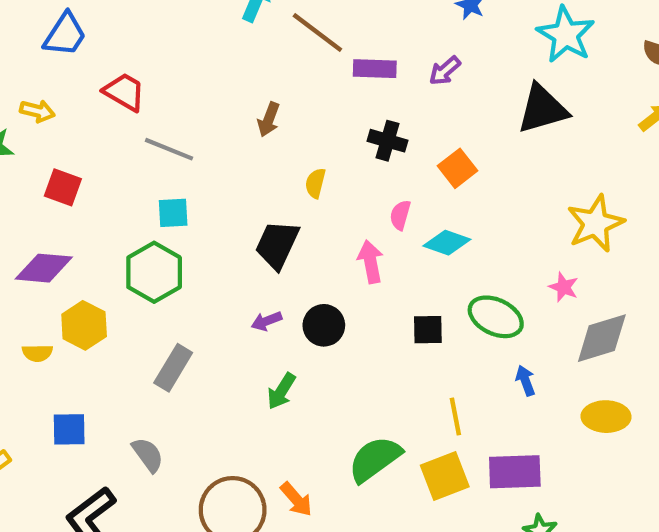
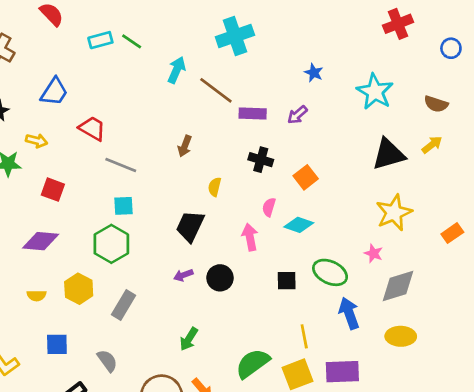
black triangle: (542, 109) -> (388, 154), moved
yellow hexagon: (84, 325) -> (79, 289), moved
blue arrow: (525, 380) -> (349, 313), size x1.6
green arrow: (281, 391) -> (189, 339), moved

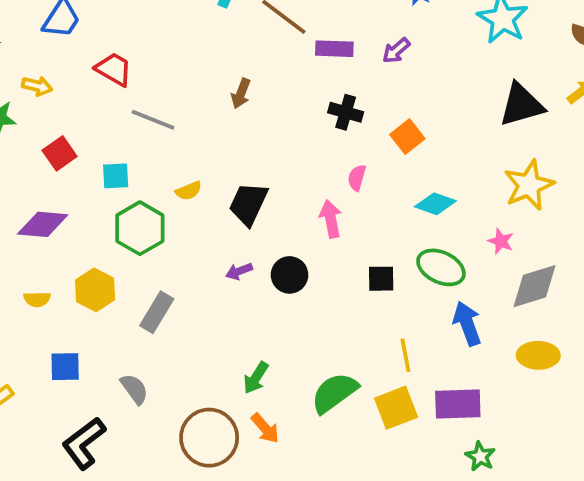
yellow semicircle: (215, 187) -> (189, 191), moved, turned -126
red square: (53, 190) -> (60, 153), turned 35
cyan square: (124, 206) -> (116, 176), moved
cyan diamond: (299, 225) -> (435, 204), moved
green arrow: (189, 339) -> (256, 378), moved

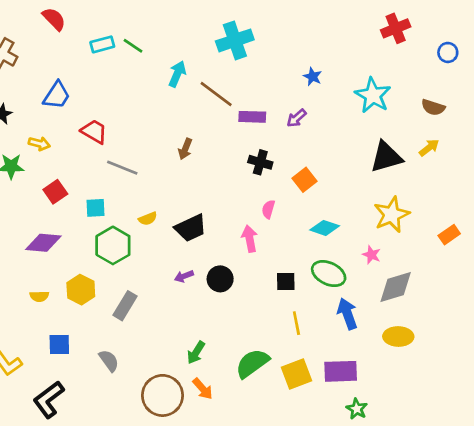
black trapezoid: (248, 204) -> (191, 228), turned -140
yellow line: (405, 355) -> (296, 323), moved
black L-shape: (84, 443) -> (49, 399), moved

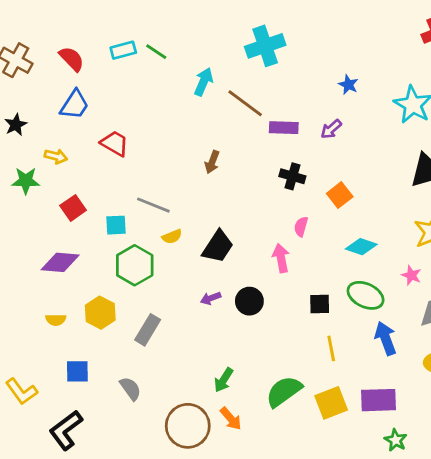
red semicircle: (54, 19) -> (72, 59), moved
gray line: (122, 168) -> (153, 205), moved
black trapezoid: (191, 228) -> (218, 247), turned -32

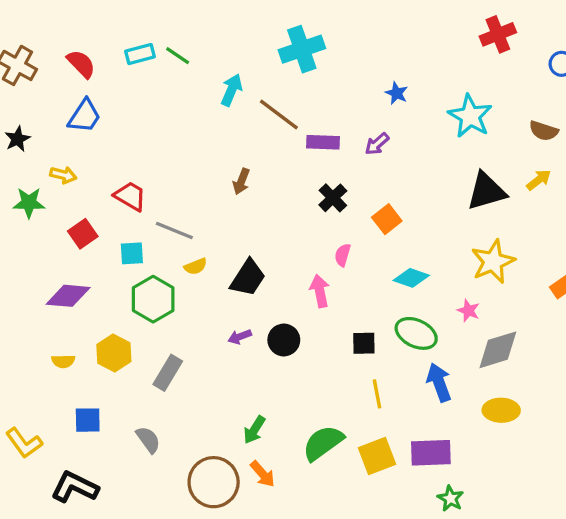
red trapezoid: (115, 143) -> (130, 196), moved
black cross: (292, 176) -> (333, 198), turned 30
black L-shape: (66, 430) -> (75, 487), turned 63

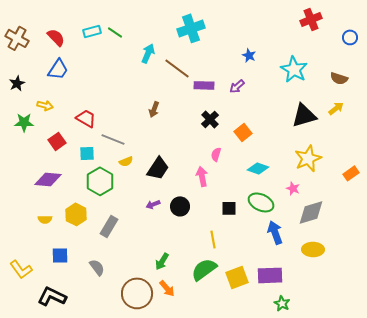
yellow line: (377, 394) -> (213, 239), moved

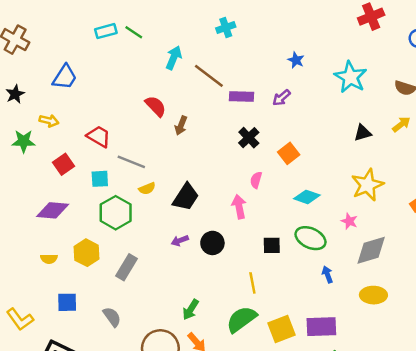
cyan cross: (191, 28) -> (226, 27), size x0.6
red semicircle: (56, 37) -> (156, 106), moved
black triangle: (304, 115) -> (363, 133), size x0.6
blue arrow: (275, 232) -> (327, 274), size x0.6

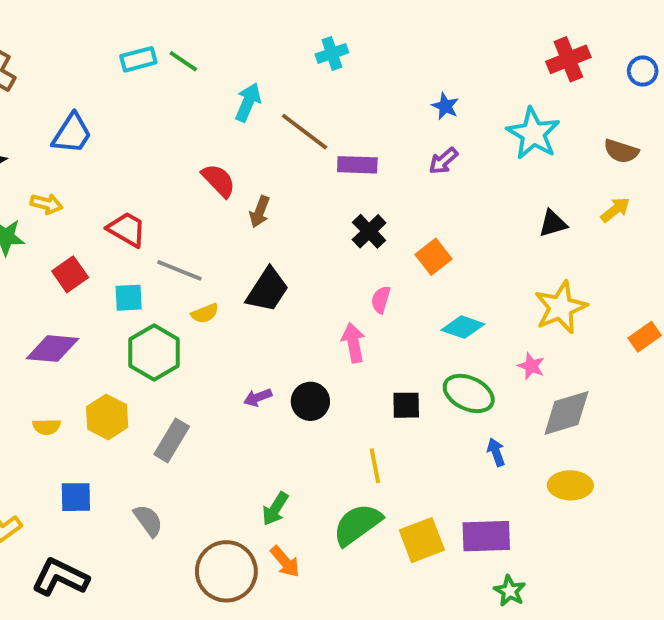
red cross: (371, 17) -> (568, 59), moved
purple arrow: (281, 98) -> (443, 161), moved
black trapezoid: (186, 197) -> (267, 290), moved

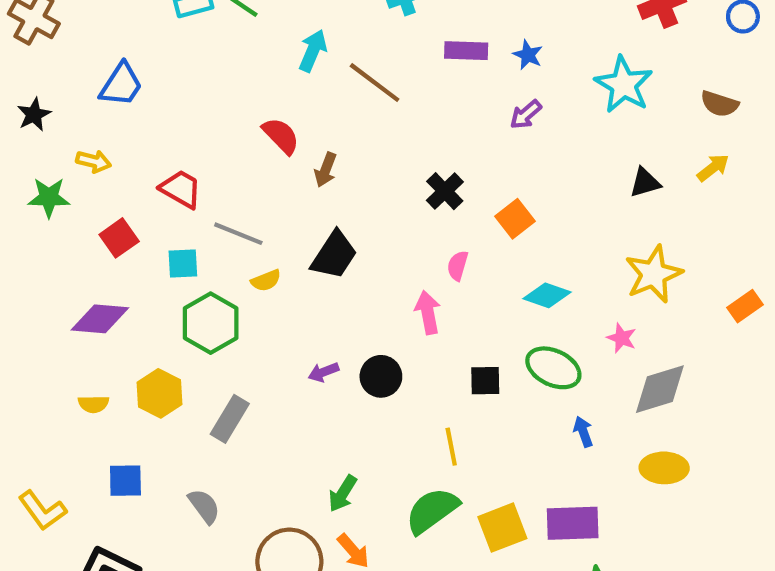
purple rectangle: (357, 165) -> (466, 51), moved

